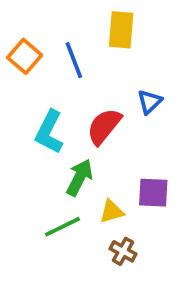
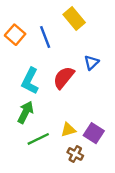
yellow rectangle: (121, 30) -> (74, 18), turned -45
green arrow: (79, 177) -> (25, 112), moved
purple square: (153, 193) -> (94, 133), moved, turned 30

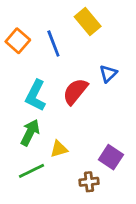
yellow triangle: (68, 130) -> (59, 149), moved
green line: (38, 139) -> (31, 171), moved
brown cross: (75, 154) -> (89, 182), turned -35

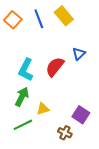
orange square: (18, 41) -> (13, 20), moved
blue line: (53, 43) -> (39, 19), moved
brown cross: (89, 182) -> (65, 133), turned 32

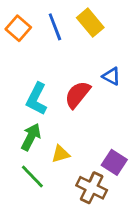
blue triangle: (79, 54) -> (111, 76), turned -48
green line: (23, 125) -> (32, 176), turned 72
brown cross: (65, 133) -> (92, 188), size x1.5

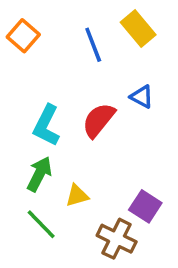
yellow rectangle: (90, 23) -> (138, 29), moved
blue line: (55, 27) -> (93, 45), moved

